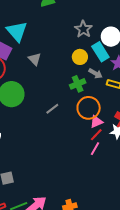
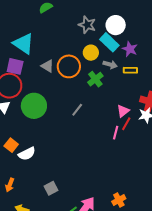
orange circle: (89, 108) -> (69, 66), moved
pink line: (95, 149) -> (116, 133), moved

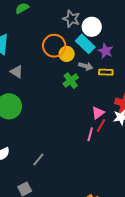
gray star: (87, 25) -> (71, 19), moved
gray triangle: (47, 66) -> (17, 72), moved
orange circle: (69, 66) -> (54, 46), moved
gray line: (77, 110) -> (38, 159), moved

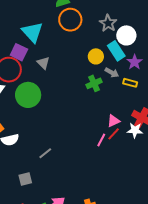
orange circle: (54, 46) -> (70, 20), moved

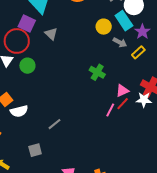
green cross: (94, 83) -> (97, 72), moved, turned -35
yellow rectangle: (130, 83) -> (138, 52), turned -56
green circle: (28, 95) -> (27, 66), moved, size x0.6

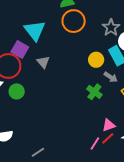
green cross: (97, 72) -> (94, 92), moved

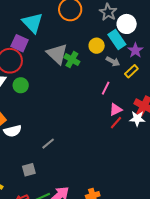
gray triangle: (43, 62) -> (57, 54), moved, size x1.6
green cross: (94, 92) -> (72, 60), moved
pink line: (95, 143) -> (106, 88), moved

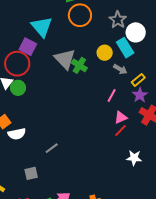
purple star: (135, 50) -> (140, 95), moved
green circle: (21, 85) -> (18, 88), moved
white star: (137, 119) -> (134, 158), moved

